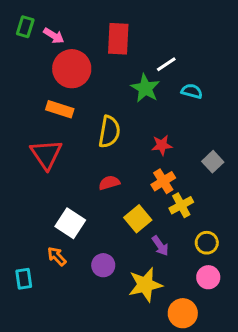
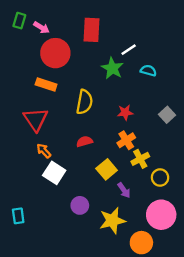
gray square: (213, 162) -> (167, 115), moved
yellow circle: (207, 243) -> (160, 178), moved
orange arrow: (57, 256) -> (44, 151), moved
pink circle: (208, 277) -> (161, 215), size x1.6

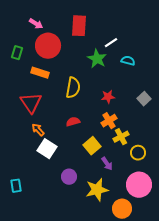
green rectangle: (19, 21) -> (17, 53), moved

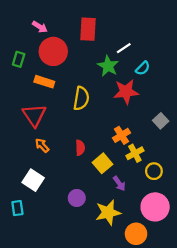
cyan semicircle: (128, 61) -> (143, 68), turned 120
red star: (108, 97) -> (126, 92), moved, size x1.6
gray square: (144, 99) -> (161, 121), moved
red semicircle: (73, 122) -> (80, 148), moved, turned 104
white square: (47, 149) -> (33, 180), moved

